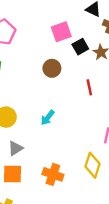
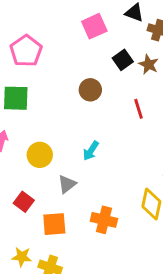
pink square: (61, 32) -> (94, 26), moved
gray triangle: (15, 148) -> (67, 184), moved

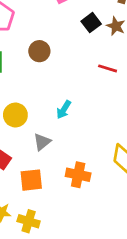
brown circle: (90, 90) -> (39, 51), moved
red line: (138, 109) -> (108, 68), turned -54

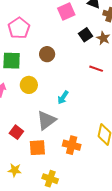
yellow circle: (15, 115) -> (29, 85), moved
gray triangle: (42, 142) -> (46, 120), size x1.5
yellow cross: (29, 221) -> (50, 179), moved

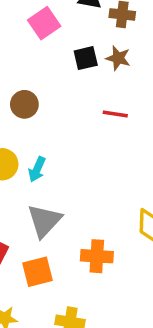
black square: (86, 35) -> (86, 58), turned 32
cyan arrow: (63, 97) -> (37, 169), moved

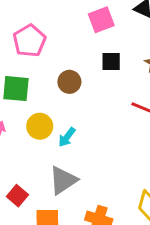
black square: (86, 58) -> (111, 62), moved

